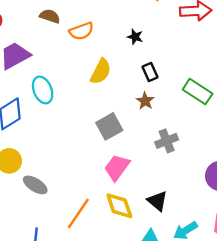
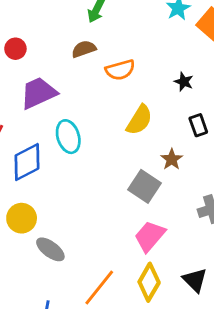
brown semicircle: (50, 16) -> (84, 49), turned -42
brown star: (145, 101) -> (172, 159), moved
gray square: (109, 126) -> (144, 186), turned -32
yellow diamond: (119, 206) -> (149, 282), turned 44

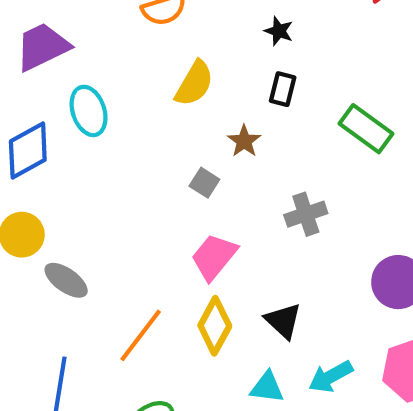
black star: (184, 82) -> (279, 31), moved
black rectangle: (198, 125) -> (283, 89), turned 35
gray square: (144, 186) -> (204, 183), size x0.6

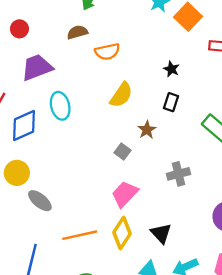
orange line: (141, 335) -> (80, 235), turned 36

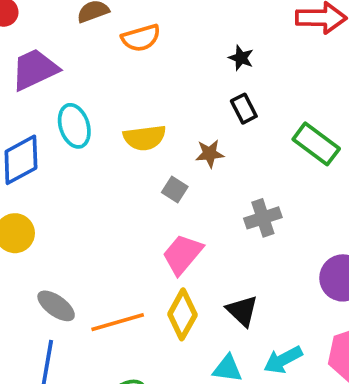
yellow semicircle: (121, 95) -> (145, 138), moved, turned 52
black rectangle: (171, 102) -> (244, 109), turned -42
brown star: (147, 130) -> (210, 154), turned 30
gray ellipse: (40, 201) -> (56, 306), moved

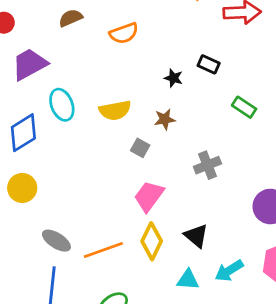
orange semicircle: (141, 38) -> (124, 33), moved
black star: (241, 58) -> (173, 78), moved
black rectangle: (244, 109) -> (209, 64), moved, turned -35
green rectangle: (316, 144) -> (244, 107), size x0.7

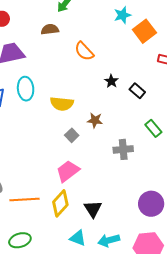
orange semicircle: (124, 33) -> (84, 51), turned 50
black star: (173, 78) -> (111, 81), moved
gray cross: (207, 165) -> (123, 149), moved

